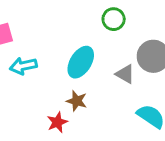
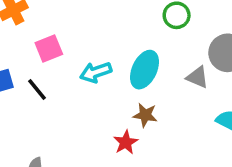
cyan arrow: (23, 66) -> (96, 72), moved

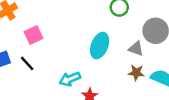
cyan arrow: (96, 72) -> (70, 79), moved
brown star: (145, 115) -> (136, 73), moved

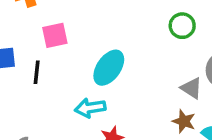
cyan ellipse: (100, 46) -> (109, 68), moved
black line: (27, 63) -> (37, 72), turned 35

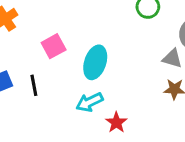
pink square: (55, 35) -> (54, 46), moved

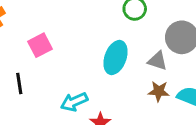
cyan ellipse: (95, 62) -> (116, 58), moved

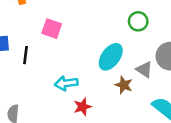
pink square: (40, 45) -> (52, 29), turned 30
brown star: (159, 91) -> (124, 85), moved

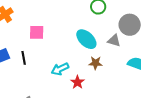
cyan ellipse: (111, 57) -> (86, 39), turned -65
brown star: (124, 85) -> (95, 63), moved

